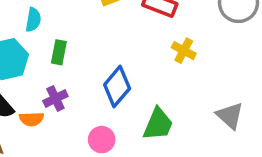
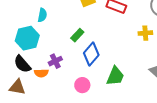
yellow cross: (184, 51) -> (145, 33), moved, turned -32
green rectangle: (59, 52) -> (77, 35), moved, turned 32

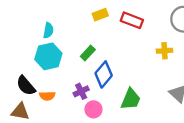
cyan hexagon: (27, 38) -> (48, 56), moved
purple cross: (55, 61) -> (81, 91), moved

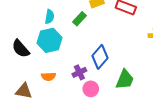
green rectangle: (88, 53) -> (79, 19), moved
black semicircle: (26, 86) -> (21, 49), moved

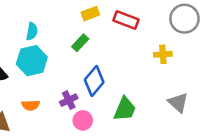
green rectangle: (79, 19) -> (80, 43), moved

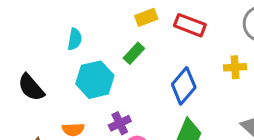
cyan hexagon: (32, 61) -> (95, 80), moved
blue diamond: (94, 81) -> (184, 86), moved

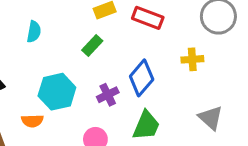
cyan hexagon: (95, 80) -> (57, 92), moved
purple cross: (120, 123) -> (108, 95), moved

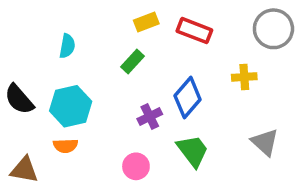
cyan hexagon: (57, 92) -> (71, 106), moved
green trapezoid: (146, 125) -> (193, 151), turned -60

